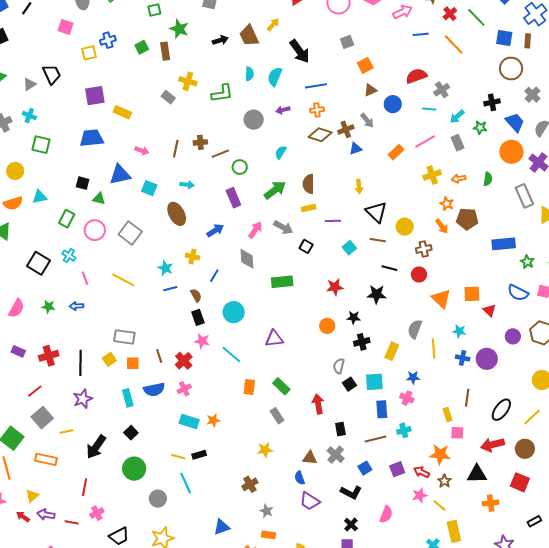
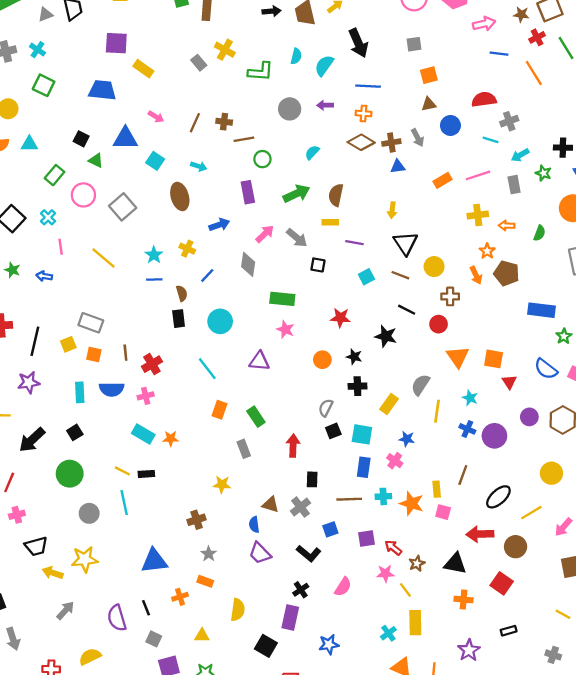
black square: (306, 246) -> (318, 265), turned -32
pink star: (202, 341) -> (285, 329), moved
orange star: (440, 454) -> (412, 503), moved
blue triangle: (222, 527) -> (154, 561), size x1.4

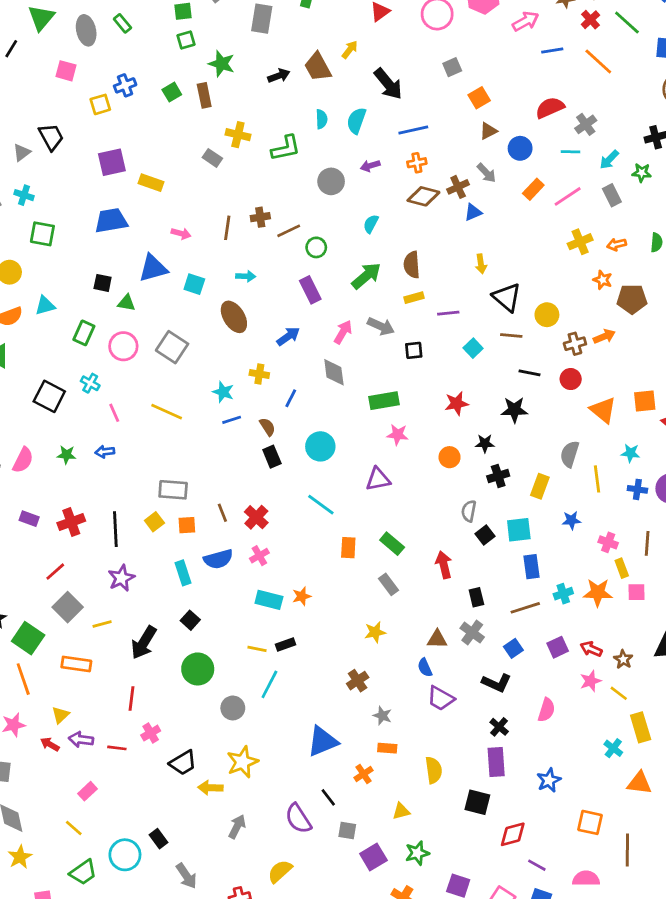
orange rectangle: (442, 180) -> (533, 189), moved
orange arrow: (476, 275) -> (604, 336), moved, turned -72
pink cross: (395, 461) -> (608, 542), moved
cyan line: (124, 503) -> (269, 684), turned 55

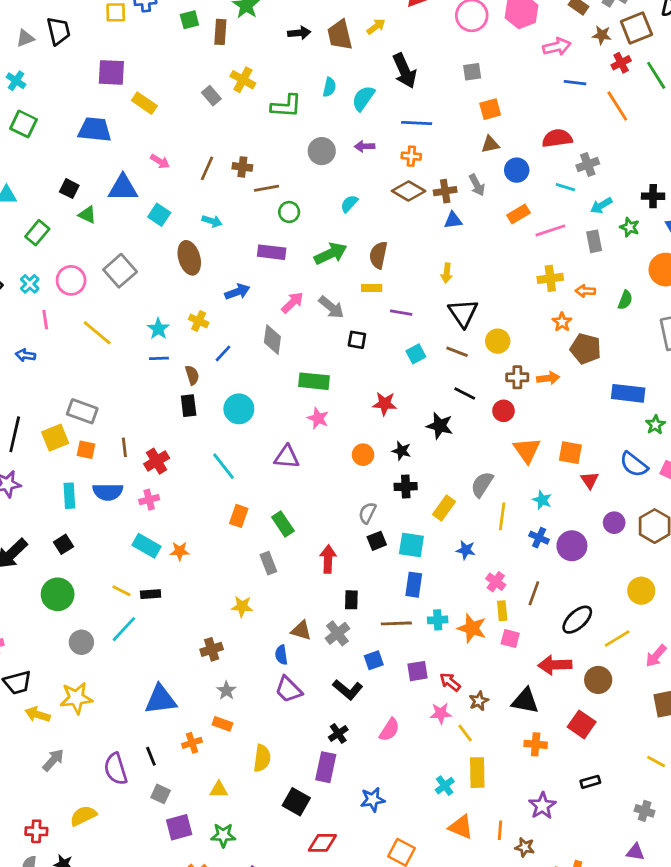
purple rectangle: (310, 290) -> (272, 252), turned -72
pink circle: (123, 346) -> (71, 280), moved
yellow square: (154, 522) -> (55, 438), size x1.4

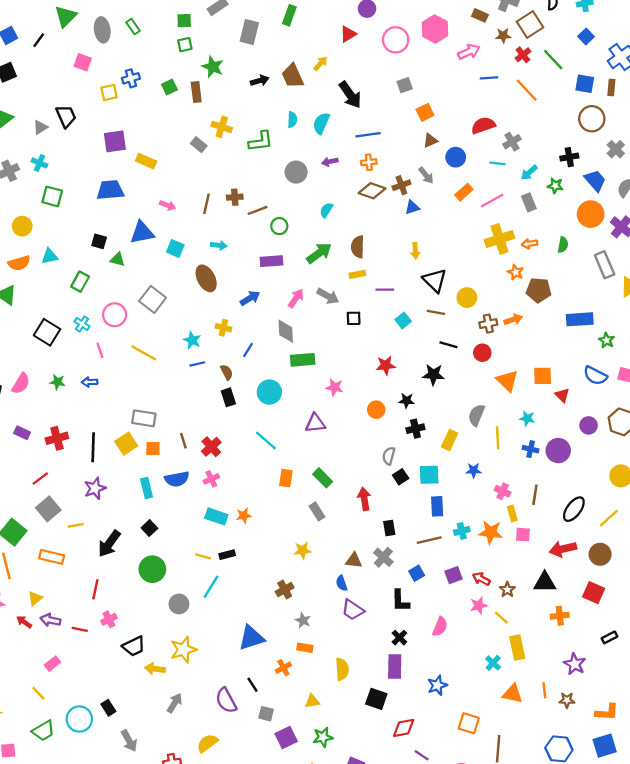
yellow cross: (550, 278) -> (499, 239), size x1.4
green rectangle: (314, 381) -> (303, 360), moved
black L-shape: (348, 690) -> (400, 601), turned 60

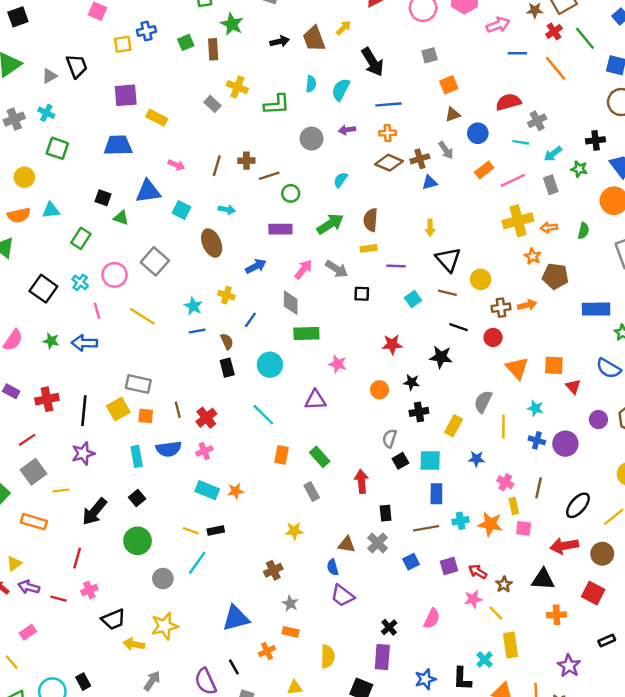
blue arrow: (90, 382) -> (84, 343), size x1.5
black L-shape: (400, 601) -> (462, 679), moved

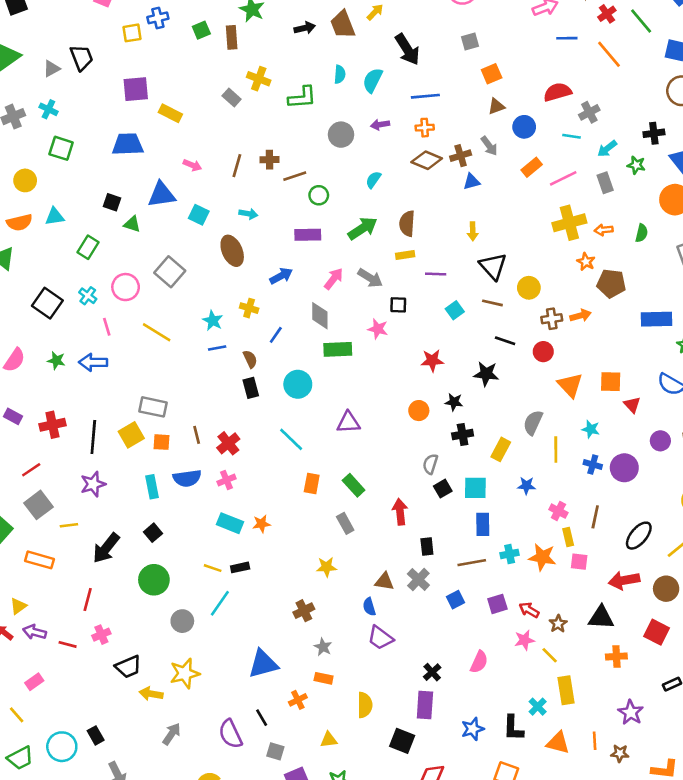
pink star: (338, 364) -> (378, 329), moved

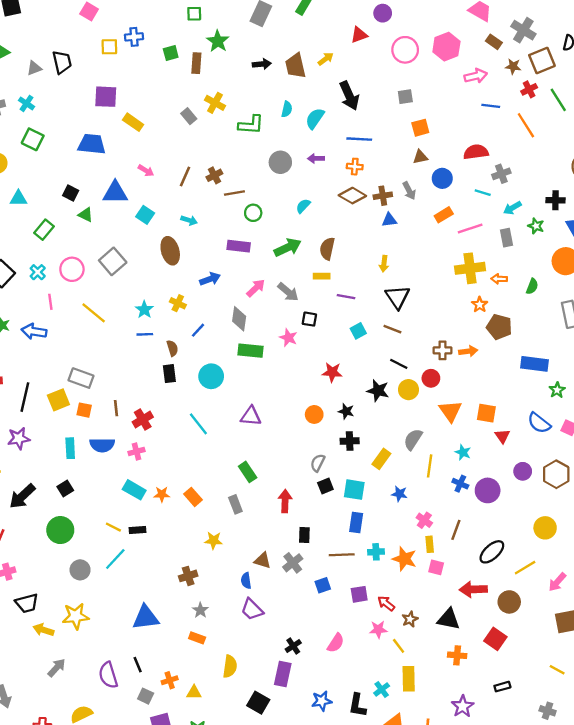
brown cross: (270, 160) -> (214, 175), turned -35
yellow circle: (529, 288) -> (408, 390), moved
orange rectangle: (312, 483) -> (193, 497), moved, turned -60
orange cross: (298, 700) -> (170, 680), moved

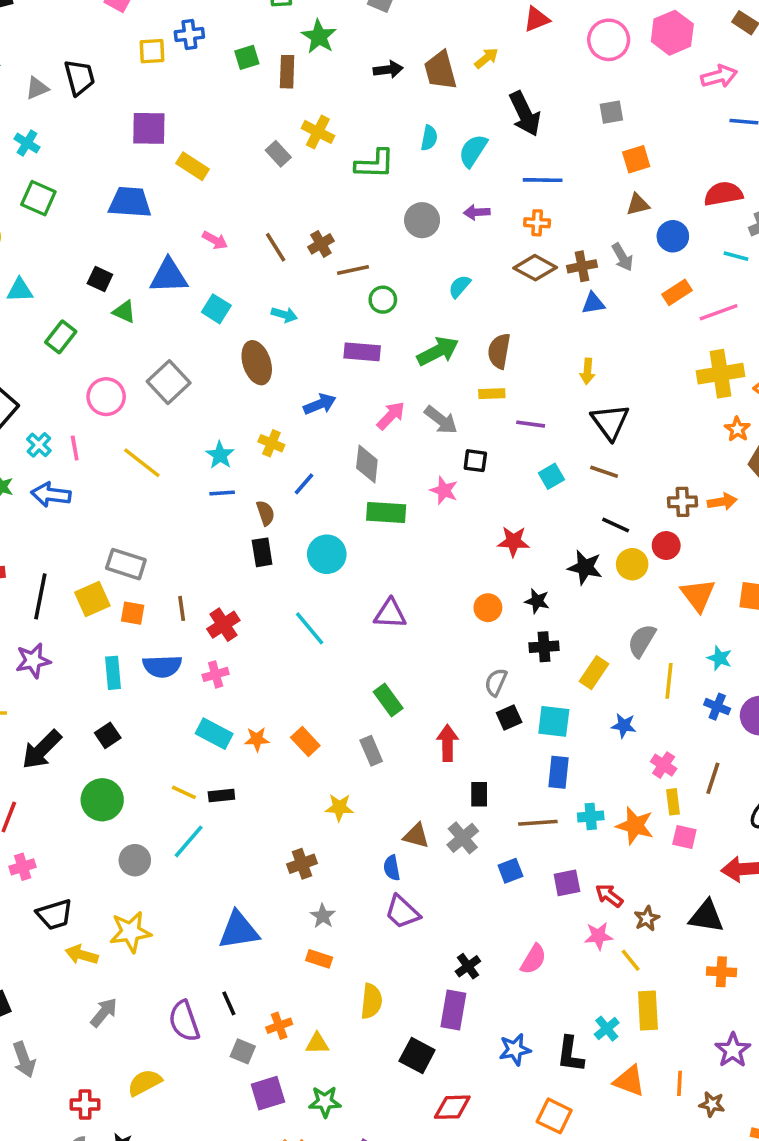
brown line: (185, 176) -> (276, 247), turned -54
cyan cross: (38, 272) -> (39, 445), moved

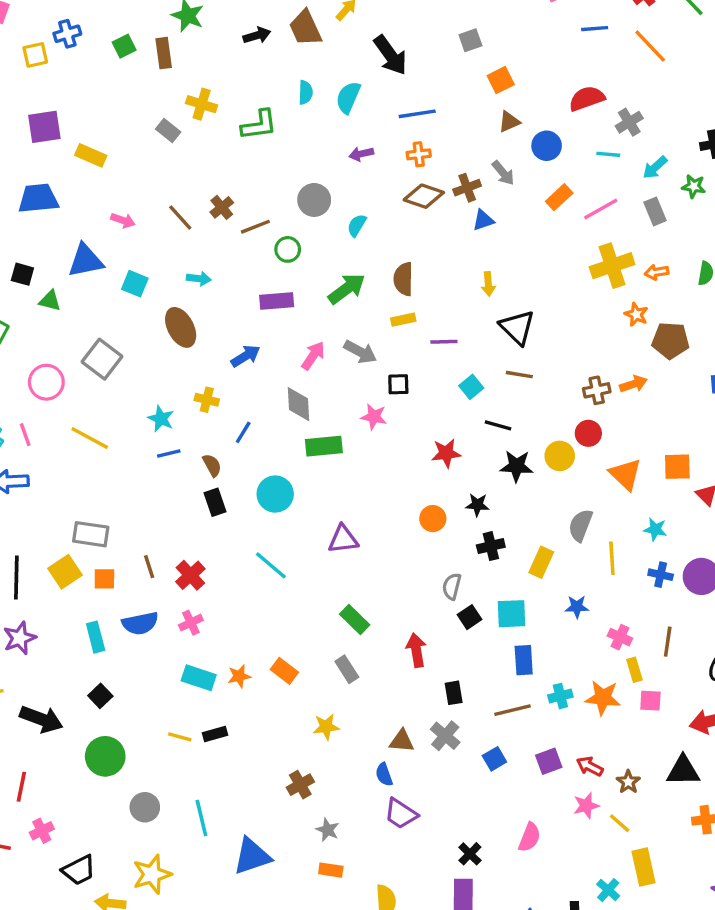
gray circle: (422, 220) -> (314, 200), moved
black line: (616, 525) -> (498, 425), moved
black arrow: (42, 750) -> (41, 719), turned -105
cyan line: (189, 841) -> (201, 818), moved, turned -45

